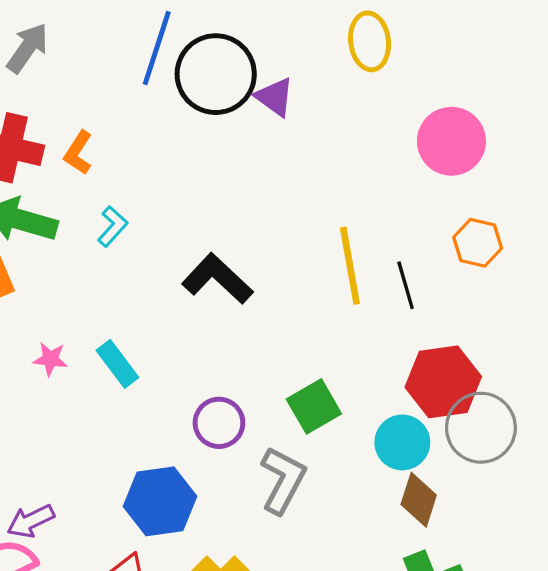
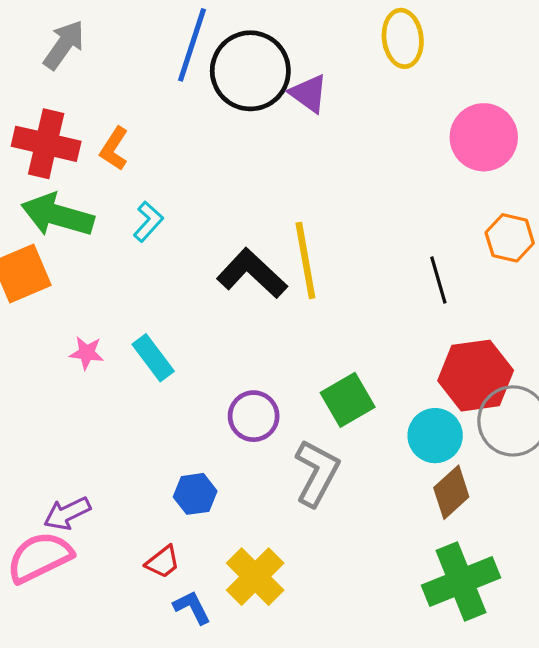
yellow line: (350, 266) -> (305, 260), moved
brown diamond: (419, 500) -> (451, 492), turned 30
blue hexagon: (160, 501) -> (195, 494), size x0.6

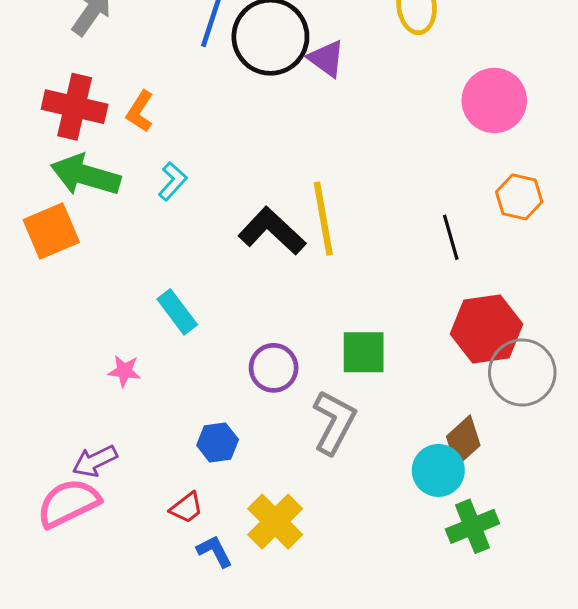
pink star: (87, 353) -> (124, 371), moved
green square: (348, 400) -> (364, 352), turned 30
cyan circle: (435, 436) -> (438, 470), moved
green cross: (461, 581) -> (473, 526), size x0.7

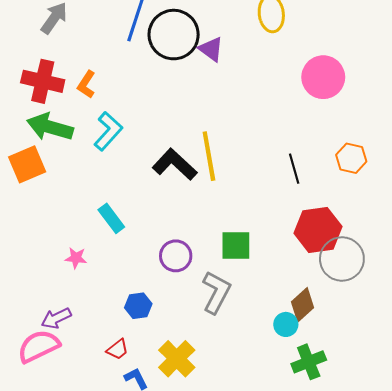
cyan L-shape: (173, 181) -> (108, 131), size x1.5
orange hexagon: (519, 197) -> (351, 158), moved
cyan circle: (438, 470) -> (286, 324), size x0.7

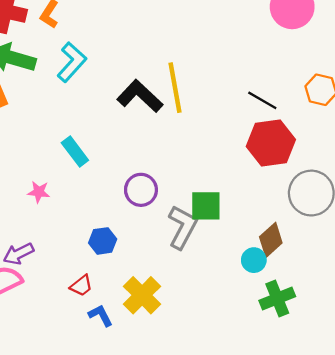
black line: (294, 169) -> (262, 100), turned -44
red hexagon: (318, 230) -> (271, 143), moved
green square: (236, 245) -> (206, 206), moved

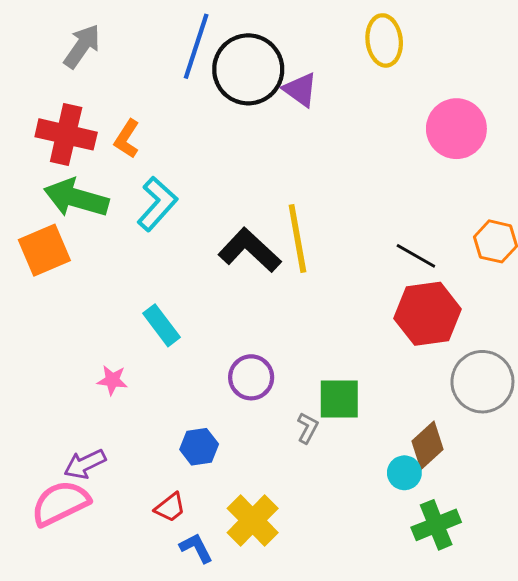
gray L-shape: (182, 227) -> (308, 428), size x0.5

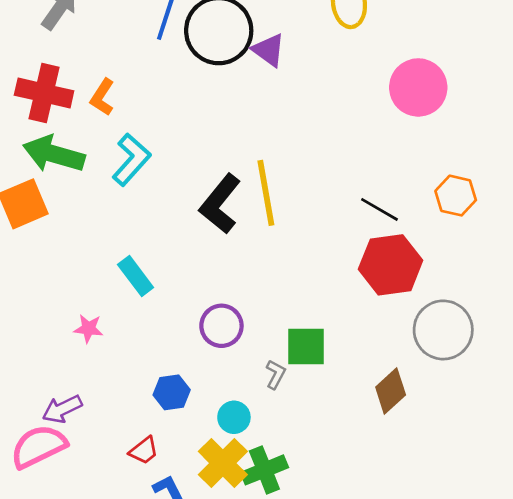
black L-shape: (250, 250) -> (220, 204), turned -94
cyan circle: (404, 473) -> (234, 417), moved
green cross: (436, 525) -> (264, 470), moved

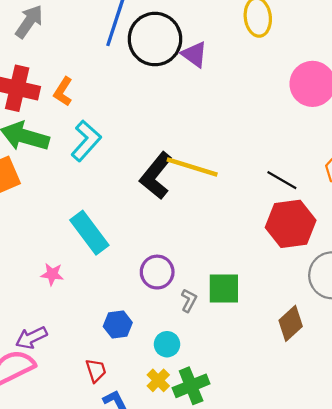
yellow line: (266, 193) -> (192, 167), turned -63
cyan rectangle: (136, 276) -> (89, 233), size x1.4
gray L-shape: (276, 374) -> (189, 300), moved
red trapezoid: (144, 451) -> (96, 370), turned -70
yellow cross: (223, 463) -> (158, 380), size x0.6

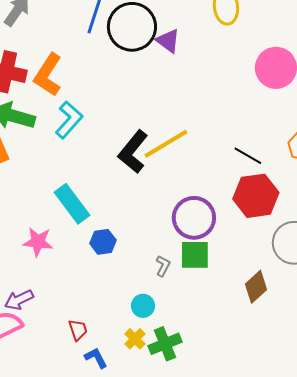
orange L-shape: (63, 92) -> (48, 75), size x1.6
yellow line: (192, 167) -> (166, 144), turned -48
purple circle: (157, 272) -> (194, 218), moved, size x1.4
pink star: (52, 274) -> (38, 242), size x1.4
blue hexagon: (118, 325) -> (103, 242), moved

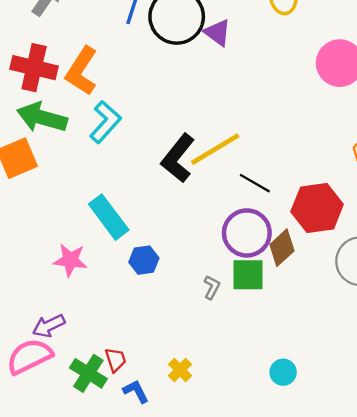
black line: (248, 156) -> (255, 183), moved
brown diamond: (256, 287) -> (282, 248), moved
cyan circle: (143, 306) -> (283, 372), moved
green cross: (165, 344) -> (88, 373), moved, turned -36

